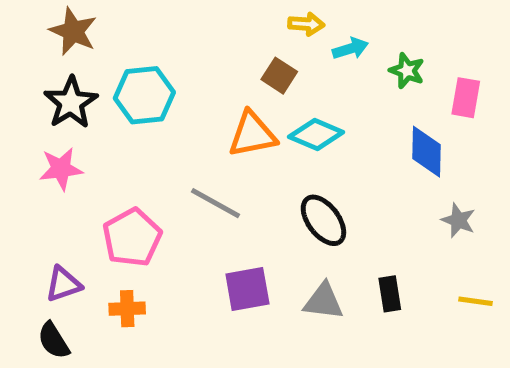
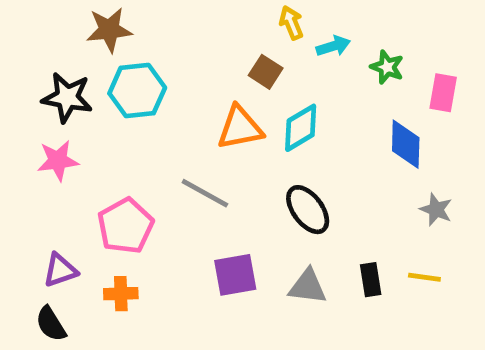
yellow arrow: (306, 24) -> (291, 23), turned -116
brown star: (73, 31) -> (109, 30), moved, turned -30
black star: (71, 103) -> (67, 97), turned -30
cyan diamond: (316, 134) -> (301, 128), turned -54
yellow line: (476, 301) -> (424, 277), moved

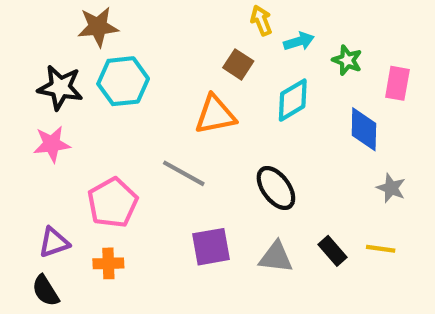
cyan diamond: (301, 128) -> (293, 100), moved
black rectangle: (371, 280) -> (332, 251), turned -32

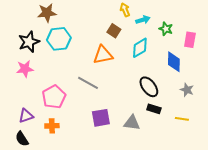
black star: (60, 87) -> (29, 42), turned -30
black ellipse: (276, 188) -> (149, 87), moved
black rectangle: (332, 251) -> (154, 109), moved, turned -32

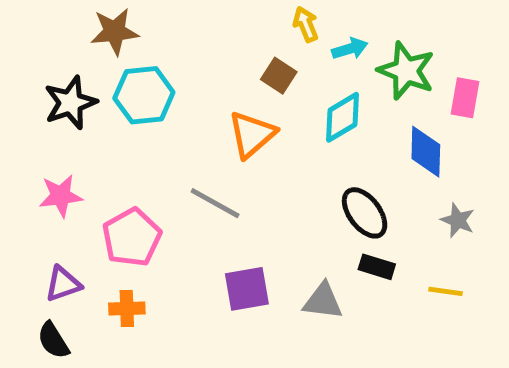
green star: (166, 29) -> (406, 71), size x1.6
orange triangle: (103, 55) -> (252, 134), turned -30
pink star: (25, 69) -> (61, 196), moved

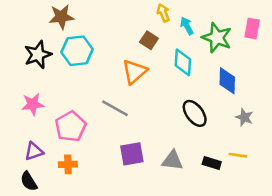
cyan arrow: (350, 49) -> (187, 26), turned -102
pink rectangle: (465, 98) -> (252, 28), moved
cyan diamond: (342, 117) -> (183, 62), turned -56
black rectangle: (377, 267) -> (212, 163), moved

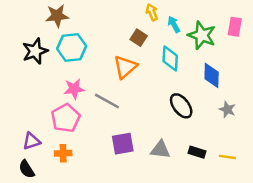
pink star: (33, 104) -> (74, 89), moved
yellow line: (238, 155) -> (227, 157), moved

